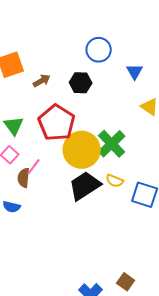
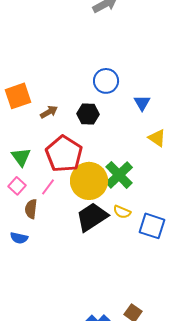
pink line: (34, 167) -> (48, 187), moved

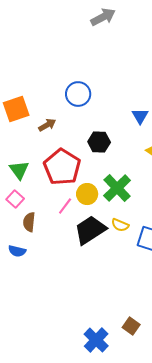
blue circle: (106, 81) -> (78, 94), moved
black hexagon: (88, 114) -> (99, 142), moved
yellow circle: (89, 181) -> (87, 194), size x0.6
pink line: (48, 187) -> (65, 206), moved

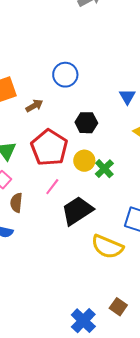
green cross: (117, 188) -> (104, 169), size x0.7
yellow circle: (87, 194) -> (84, 161), moved
yellow semicircle: (120, 225) -> (107, 247), moved, size x1.8

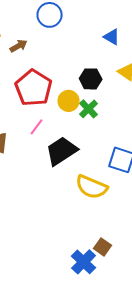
blue triangle: (127, 97) -> (112, 37), turned -30
black hexagon: (86, 123) -> (91, 79), moved
blue cross: (83, 321) -> (84, 262), moved

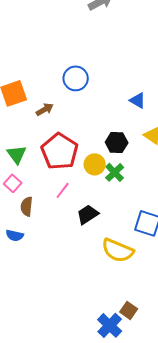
black trapezoid: (62, 151) -> (88, 214), size x0.7

